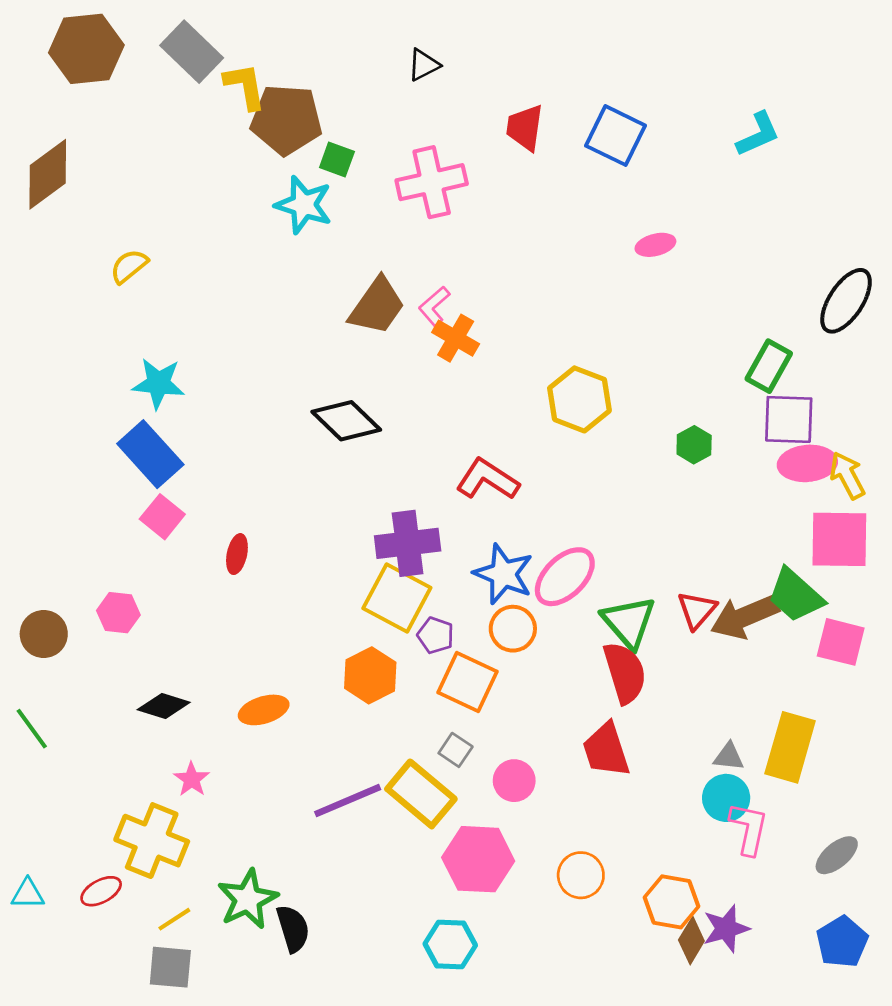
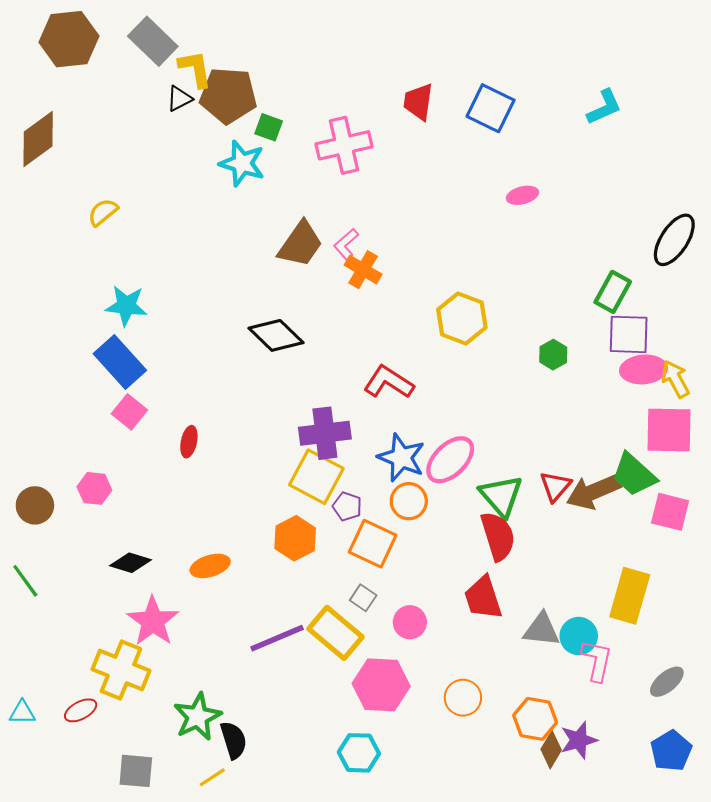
black triangle: (424, 65) -> (179, 99), moved
gray triangle: (729, 757) -> (542, 630), moved, size x1.5
pink star: (192, 779) -> (153, 621), size x1.8
yellow line: (174, 919) -> (212, 777), moved

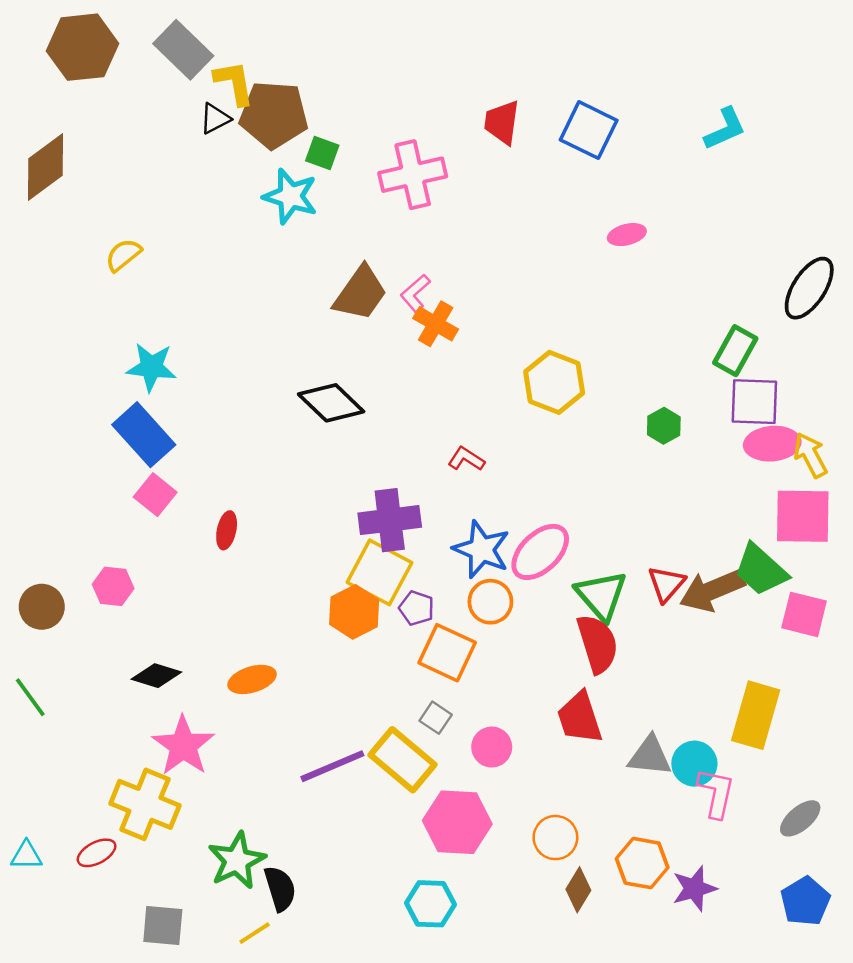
red L-shape: (389, 382) -> (466, 459), size x0.6
orange hexagon: (295, 538) -> (354, 612), moved
brown diamond: (551, 750) -> (578, 890), moved

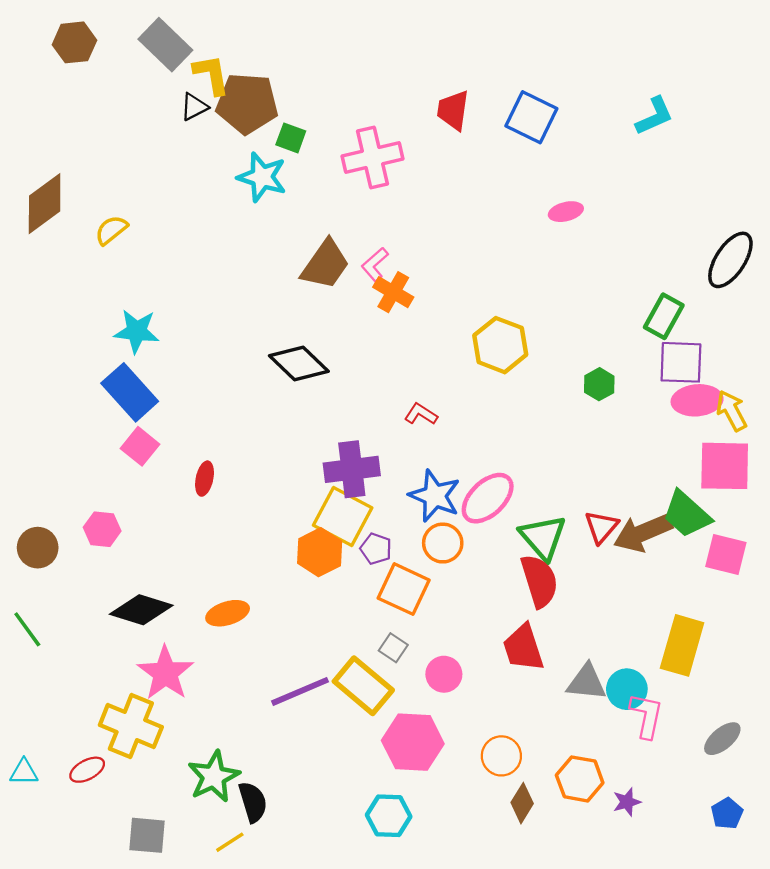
brown hexagon: (83, 47) -> (74, 42), size x0.7
brown diamond: (46, 167) -> (45, 204), moved
black diamond: (156, 676) -> (141, 610), size x1.4
purple star: (694, 889) -> (627, 802), size x0.7
blue pentagon: (805, 901) -> (727, 813), size x0.7

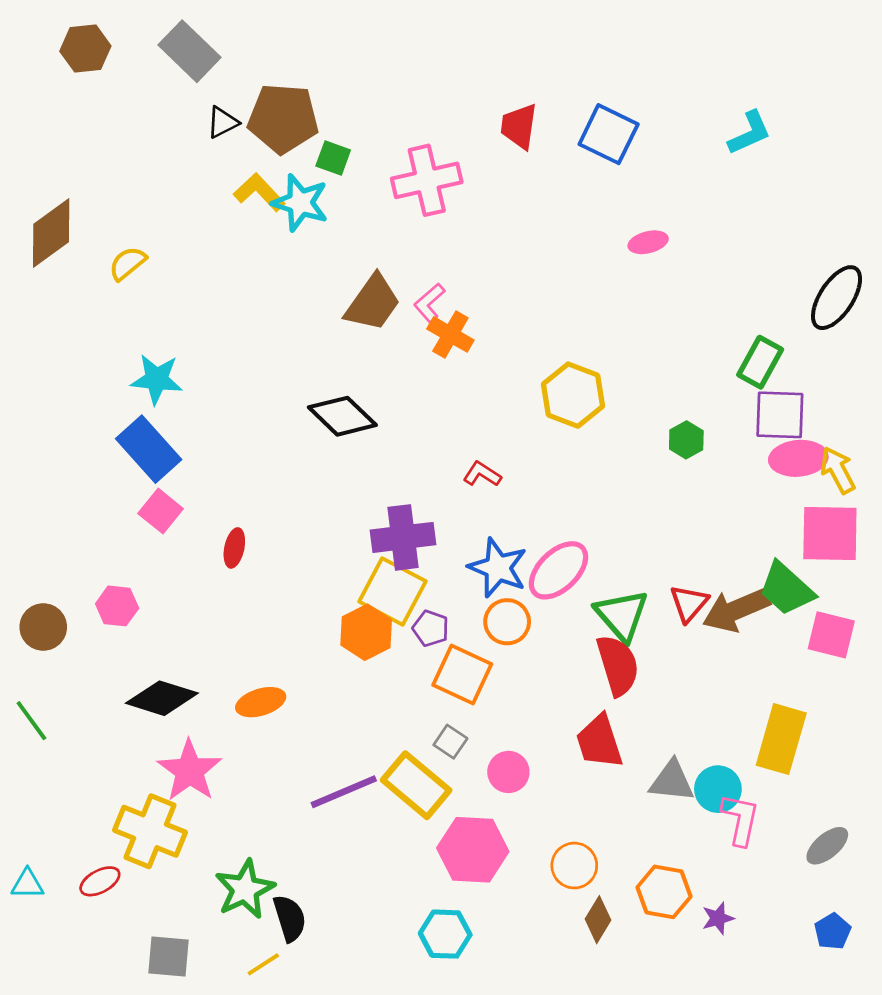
yellow L-shape: (211, 75) -> (259, 192), moved, turned -33

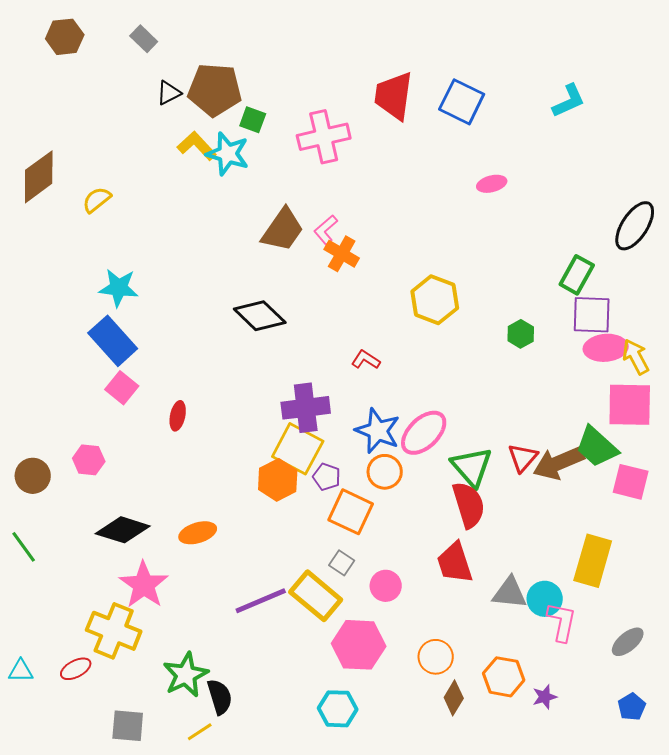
gray rectangle: (190, 51) -> (144, 39), size x0.6
red trapezoid: (519, 126) -> (394, 96), size x1.4

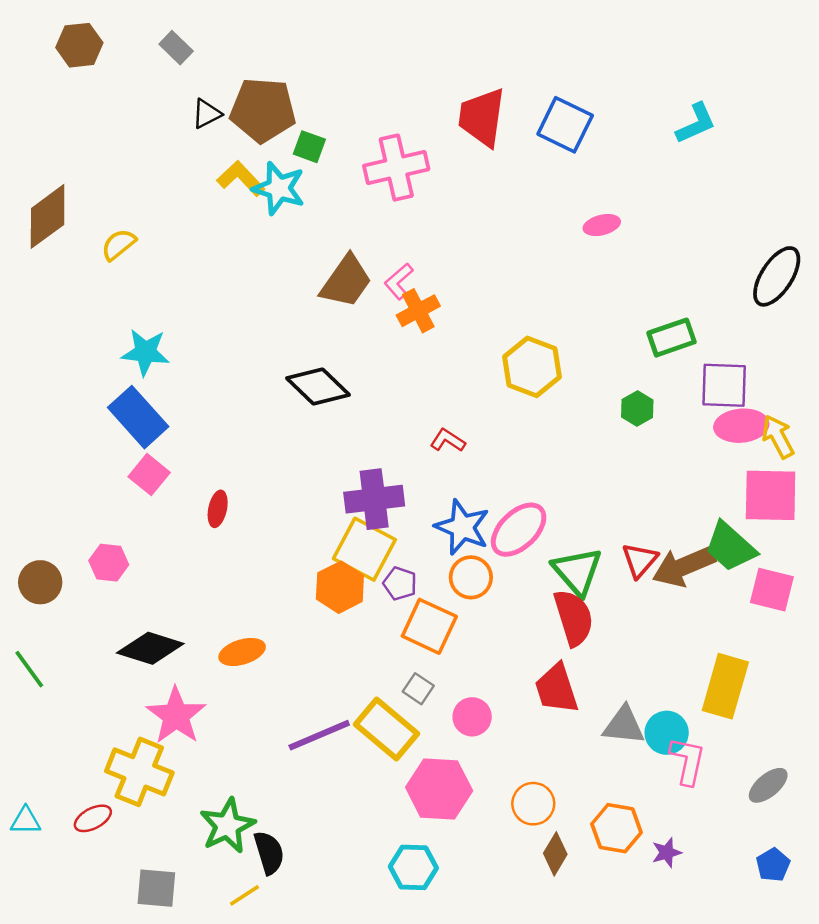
orange cross: (342, 254) -> (418, 311), turned 32
green rectangle: (577, 275) -> (672, 338), moved, turned 42

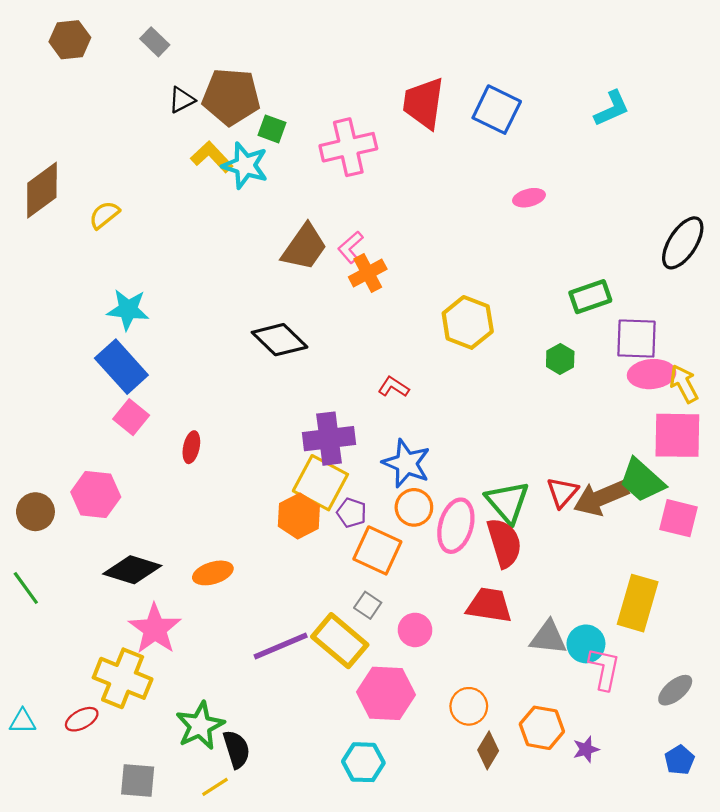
pink ellipse: (519, 530) -> (456, 526), moved, turned -30
pink hexagon: (109, 563) -> (96, 494), size x1.4
red trapezoid: (557, 689) -> (489, 605), turned 117

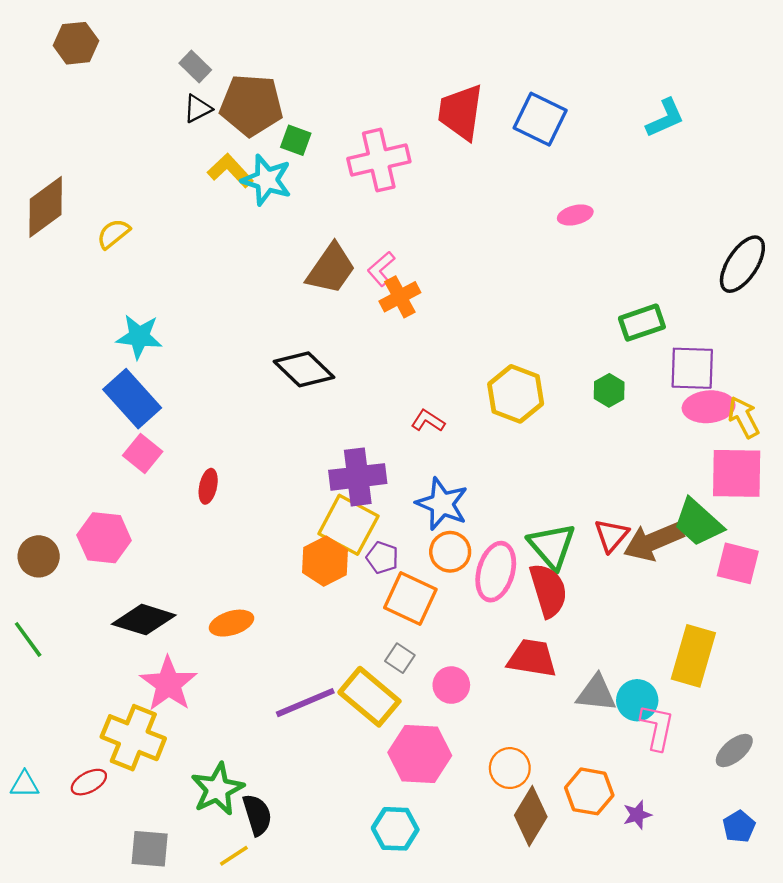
gray rectangle: (155, 42) -> (195, 67), moved
yellow hexagon: (468, 322) -> (516, 394), moved
brown diamond: (488, 750) -> (531, 816), size x1.4

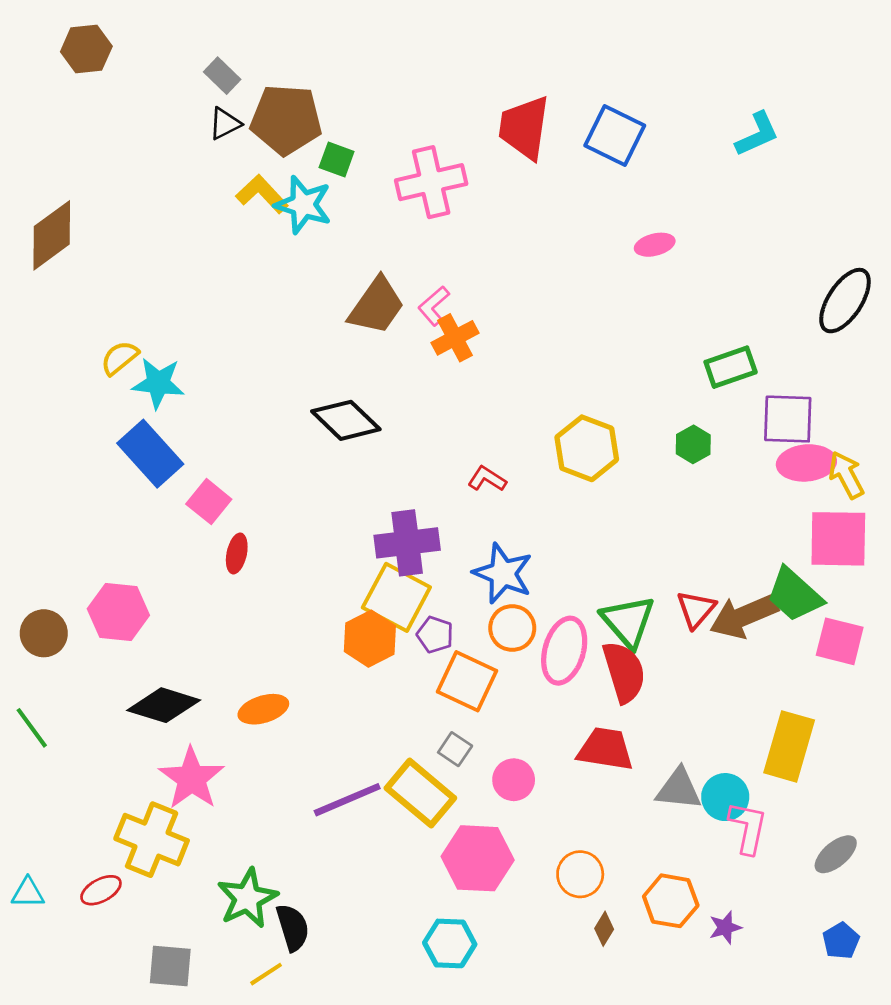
yellow semicircle: (113, 234) -> (120, 358), moved
pink square: (143, 454) -> (209, 502), moved
brown diamond: (531, 816) -> (604, 929), size x0.5

